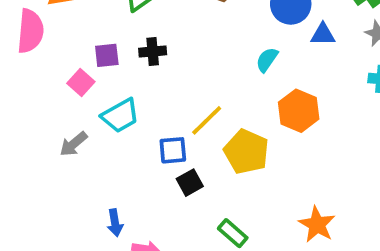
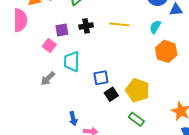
cyan semicircle: (267, 60) -> (155, 27), moved
cyan trapezoid: (120, 116) -> (72, 61), turned 125
yellow line: (207, 120) -> (119, 24), moved, turned 54
yellow pentagon: (246, 152) -> (138, 90), moved

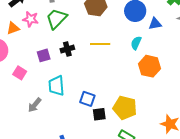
pink square: (49, 45) -> (20, 73), moved
blue square: (101, 78) -> (87, 99), turned 35
black square: (111, 94) -> (99, 114), turned 32

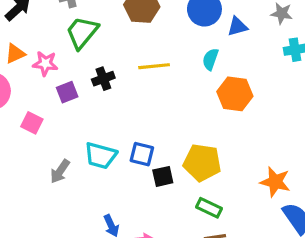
pink star: (30, 19) -> (45, 63), moved
cyan trapezoid: (56, 86) -> (101, 156), moved, turned -65

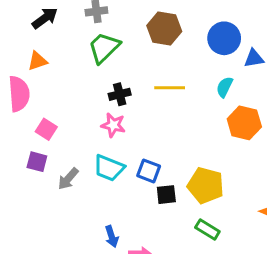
pink star: (45, 63) -> (113, 125), moved
purple square: (67, 92) -> (37, 162), moved, turned 30

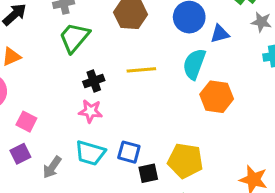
cyan semicircle: (225, 87) -> (194, 64), size x1.5
purple square: (37, 162) -> (20, 154), turned -36

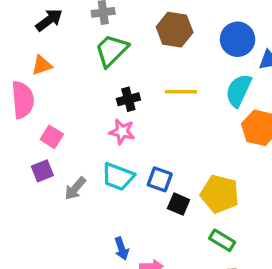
black square: (148, 173) -> (179, 204), turned 30

